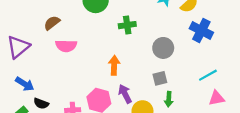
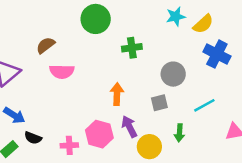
cyan line: (208, 75) -> (204, 105), moved
gray square: (160, 78) -> (159, 103), moved

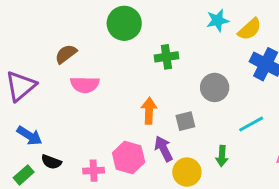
gray square: (159, 103) -> (185, 121), moved

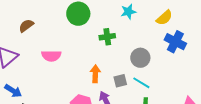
cyan star: (218, 20) -> (128, 12), moved
brown semicircle: (66, 54) -> (26, 26), moved
cyan line: (251, 124) -> (141, 83), moved, turned 60

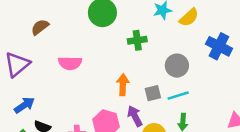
yellow semicircle: (164, 18) -> (189, 17), moved
cyan line: (141, 83) -> (178, 96), turned -48
blue arrow: (13, 91) -> (24, 105), turned -66

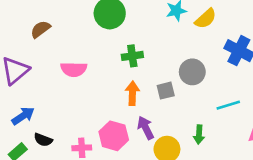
green cross: (137, 40) -> (132, 56), moved
gray square: (153, 93) -> (166, 91), moved
cyan line: (178, 96) -> (228, 105), moved

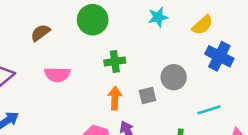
yellow semicircle: (206, 19) -> (202, 25), moved
brown semicircle: (40, 29) -> (40, 33), moved

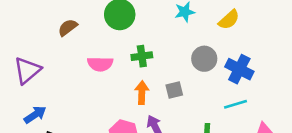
blue cross: (219, 56) -> (239, 69), moved
pink semicircle: (57, 75) -> (100, 64), moved
gray circle: (174, 77) -> (204, 59), moved

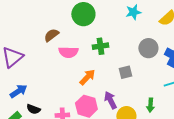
brown semicircle: (68, 27) -> (51, 35), moved
orange arrow: (142, 93) -> (87, 77), moved, turned 42

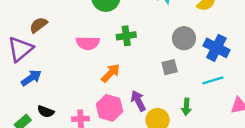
brown semicircle: (51, 35) -> (38, 25), moved
gray square: (125, 72) -> (170, 67), moved
blue arrow: (18, 91) -> (31, 78), moved

